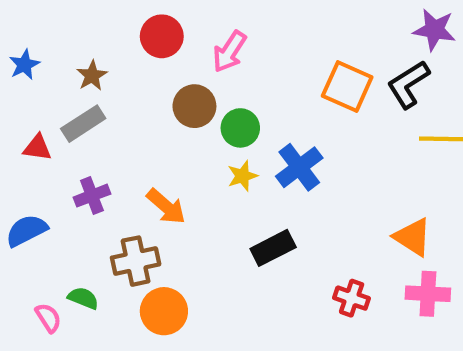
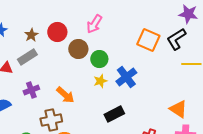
red circle: (162, 36) -> (57, 32), moved

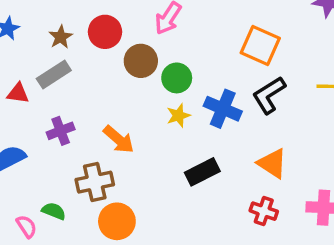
black L-shape: (176, 39) -> (269, 95), moved
blue cross: (126, 77) -> (223, 109), turned -30
orange triangle: (178, 109) -> (272, 163), moved

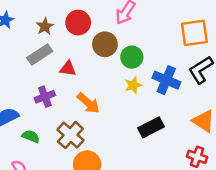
orange square: (260, 46) -> (194, 33), turned -32
red triangle: (18, 93) -> (68, 69), moved
brown cross: (95, 182) -> (70, 135), turned -36
green semicircle: (54, 211) -> (31, 136), moved

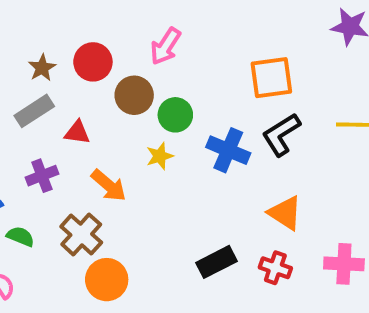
yellow star: (133, 85) -> (160, 156), moved
black rectangle: (151, 127) -> (217, 262), moved

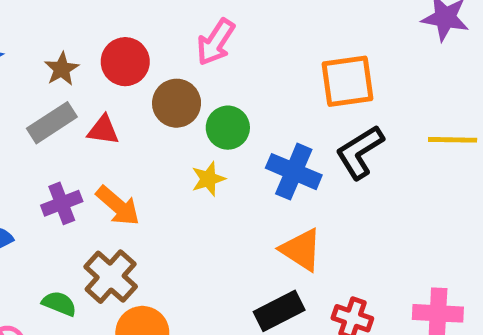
red triangle: (77, 132) -> (103, 130), moved
orange arrow: (109, 185) -> (118, 206), moved
orange triangle: (285, 213) -> (301, 250), moved
green semicircle: (20, 236) -> (59, 304), moved

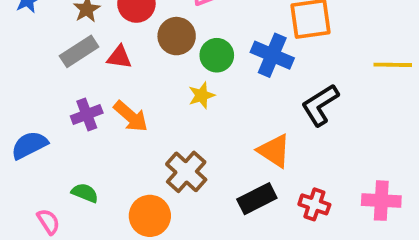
black L-shape: (360, 152) -> (320, 105), moved
blue cross: (294, 172) -> (272, 55), moved
brown cross: (111, 277) -> (186, 172), moved

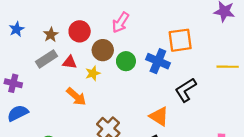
yellow star: (201, 95) -> (93, 73), moved
purple cross: (87, 114) -> (13, 83), moved, turned 35

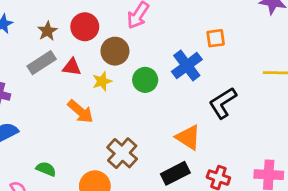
orange square: (180, 40) -> (216, 38), size x0.6
green circle: (126, 61) -> (145, 80), moved
blue cross: (158, 61) -> (187, 66), turned 30

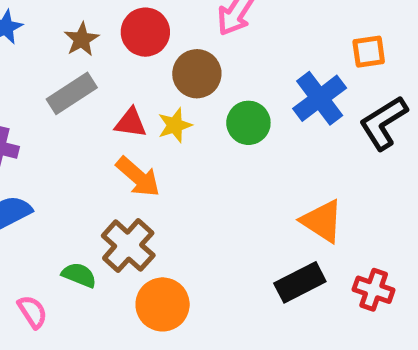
red triangle: (72, 67) -> (131, 123), moved
black L-shape: (223, 103) -> (383, 123), moved
brown cross: (122, 153) -> (128, 246), moved

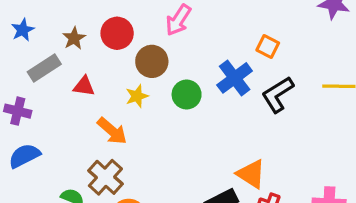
orange square: (369, 52) -> (268, 46), turned 35
gray rectangle: (72, 93) -> (44, 68), moved
red triangle: (131, 123) -> (84, 86), moved
orange triangle: (322, 221) -> (251, 174), moved

